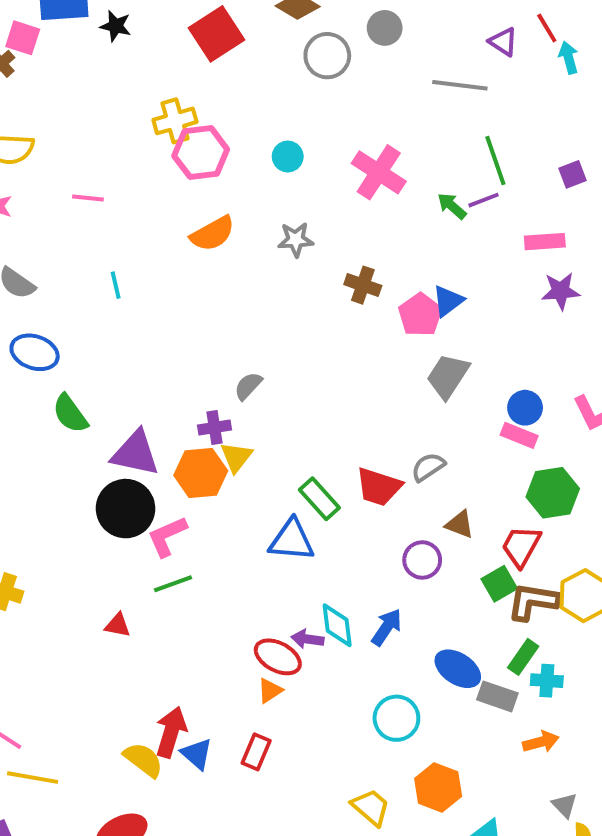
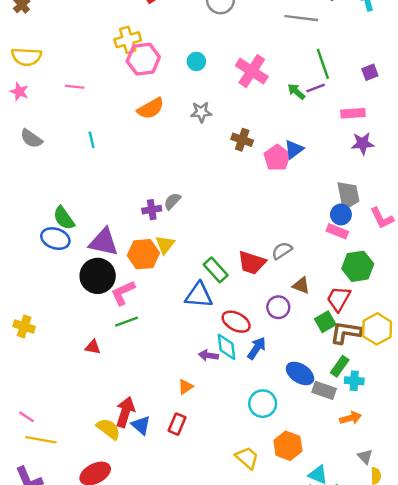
blue ellipse: (35, 352) -> (55, 239), moved
gray trapezoid: (448, 376) -> (348, 195), moved, turned 136
purple cross: (215, 427) -> (152, 210), moved
red ellipse: (278, 657) -> (236, 322), moved

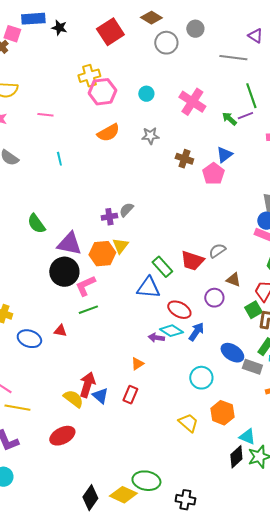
blue triangle: (294, 149) -> (224, 155), moved
blue ellipse: (55, 239) -> (29, 339), moved
cyan diamond: (226, 347) -> (171, 331), turned -50

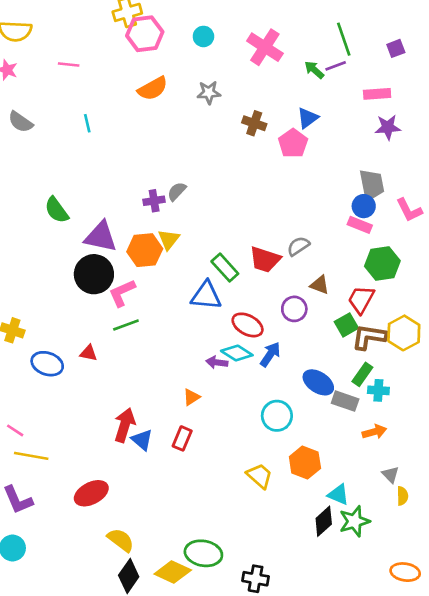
yellow semicircle: (73, 399) -> (121, 540), moved

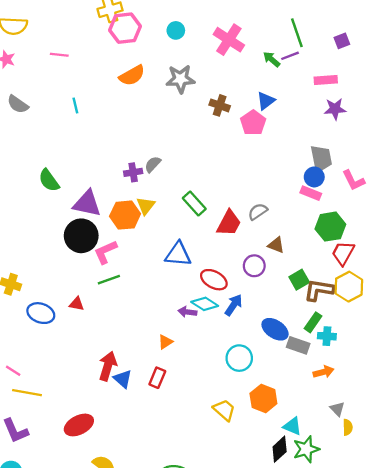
gray star: (209, 93) -> (180, 79), size x1.4
red trapezoid: (265, 260) -> (229, 223), turned -80
green rectangle: (225, 268) -> (194, 203), moved
red trapezoid: (361, 300) -> (343, 253), moved

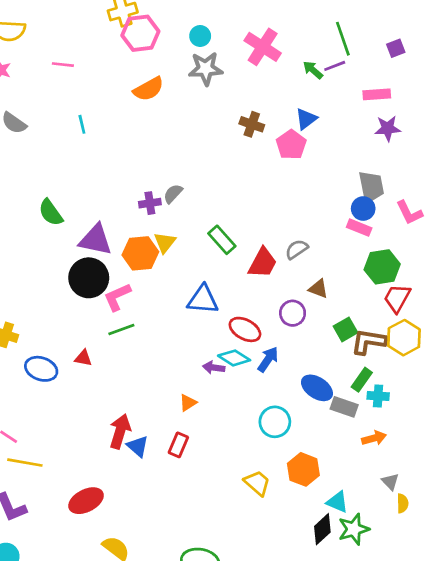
gray star: (180, 79) -> (206, 69), moved

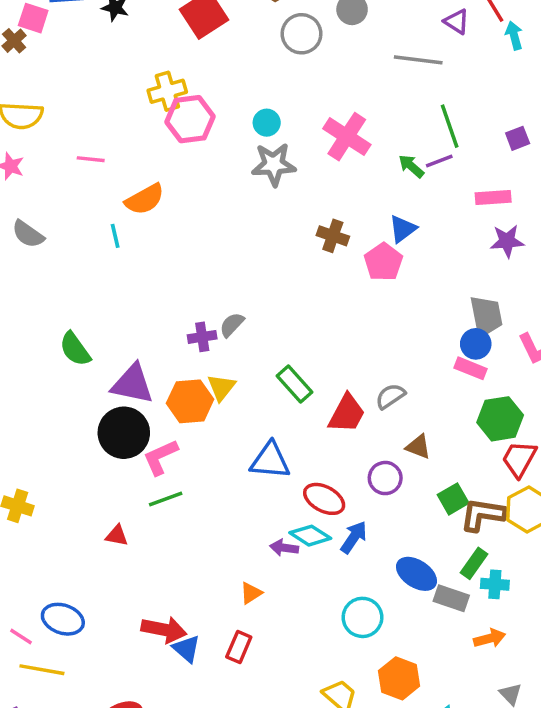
orange semicircle: (149, 89) -> (145, 199), moved
blue ellipse: (41, 369) -> (63, 619), moved
red arrow: (120, 431) -> (164, 630), turned 84

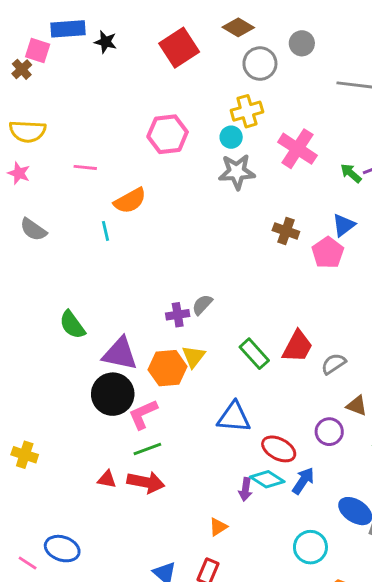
yellow cross: (167, 91) -> (247, 111), moved
red trapezoid: (347, 414) -> (297, 346), moved
purple arrow: (284, 548) -> (246, 489), turned -90
red arrow: (164, 630) -> (146, 482), moved

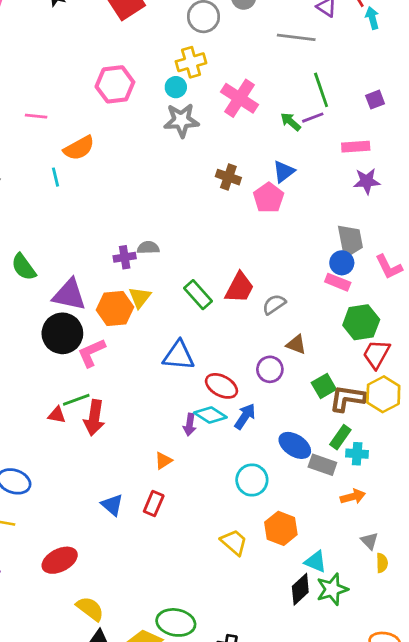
gray semicircle: (202, 305) -> (148, 248), turned 45
green line: (147, 449) -> (76, 400), moved
red arrow: (146, 482) -> (94, 418), turned 88

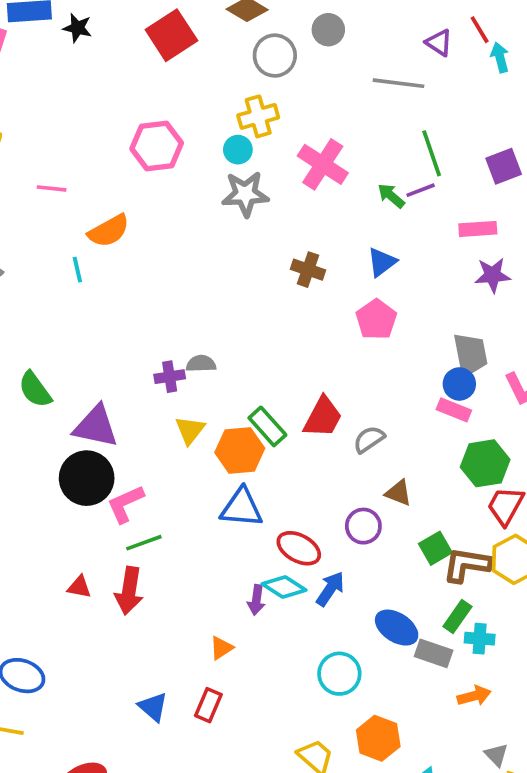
purple square: (375, 100) -> (504, 166), size x1.4
pink pentagon: (269, 198) -> (376, 319), moved
orange hexagon: (115, 308) -> (240, 450), moved
green line: (76, 400) -> (144, 543), moved

